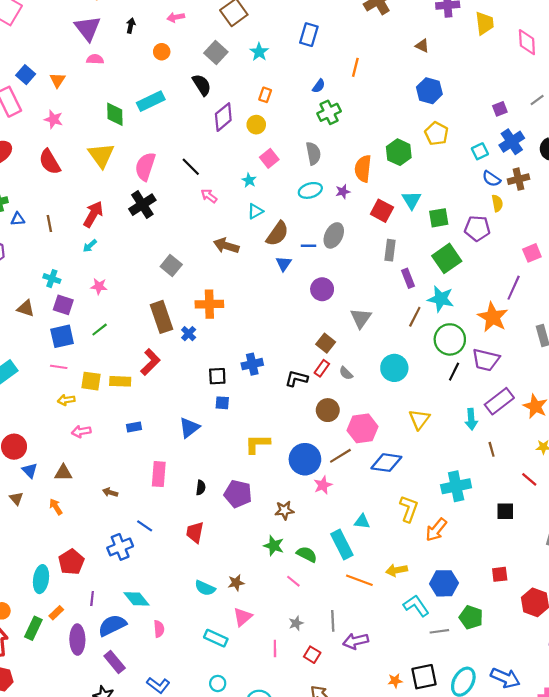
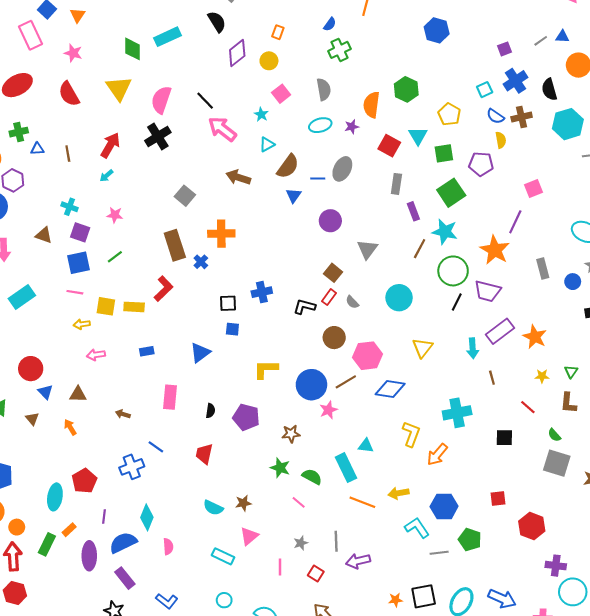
yellow pentagon: (437, 134) -> (449, 114), moved
pink arrow: (209, 196) -> (222, 129), size x1.8
cyan diamond: (136, 599) -> (147, 517), turned 60

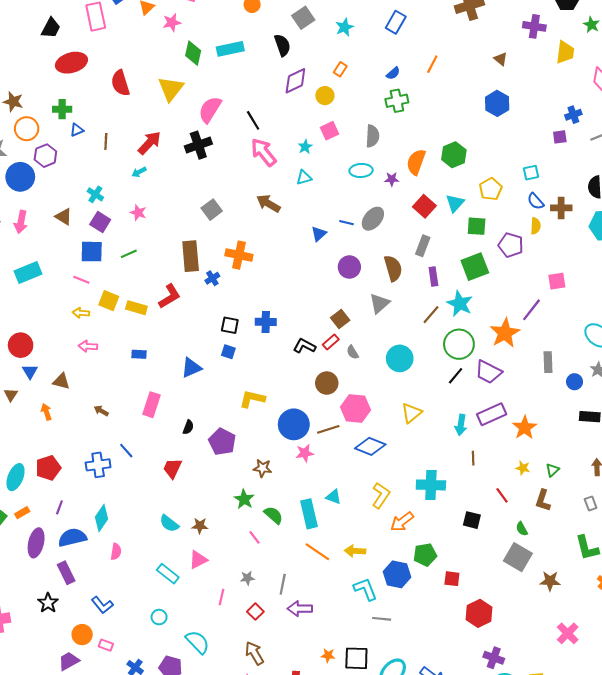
pink star: (73, 53) -> (172, 22), moved, turned 30
blue cross: (516, 81) -> (573, 115), moved, size x0.7
blue triangle: (37, 149) -> (77, 130), turned -32
brown semicircle: (288, 166) -> (393, 268), moved, turned -65
green pentagon: (470, 540) -> (425, 555), moved, turned 30

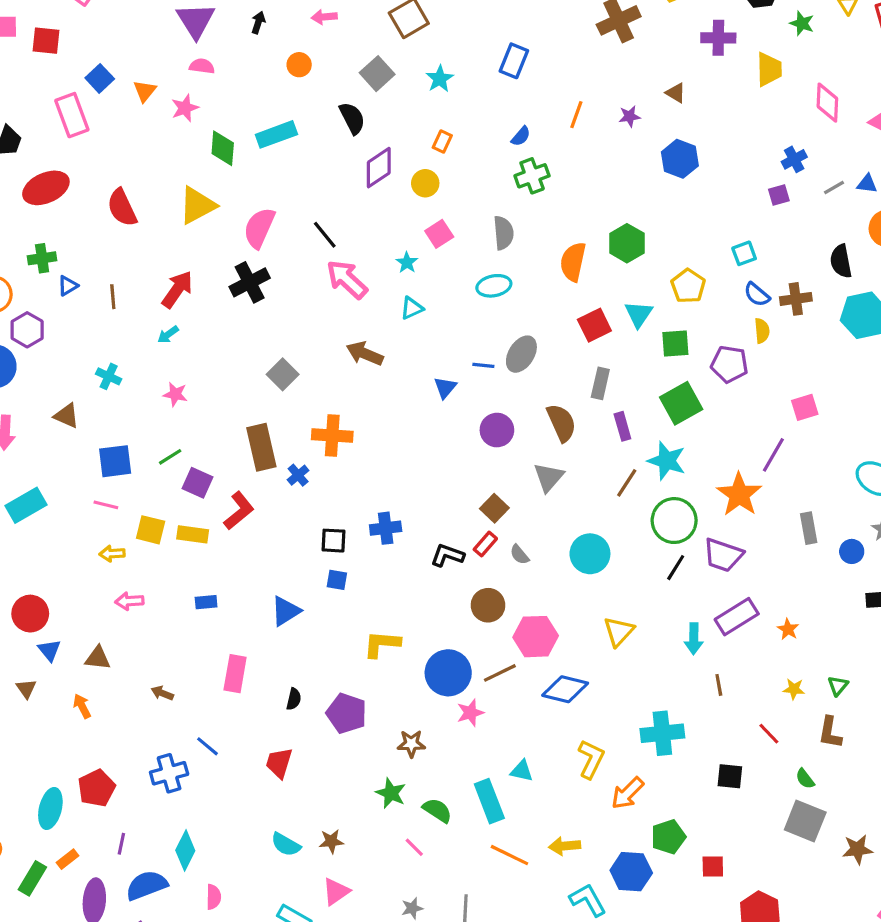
yellow triangle: (171, 89) -> (197, 205), turned 32
purple star: (392, 179) -> (630, 116), moved
red square: (424, 206) -> (594, 325), turned 30
purple square: (100, 222) -> (198, 483), moved
orange star: (525, 428) -> (788, 629), size x0.6

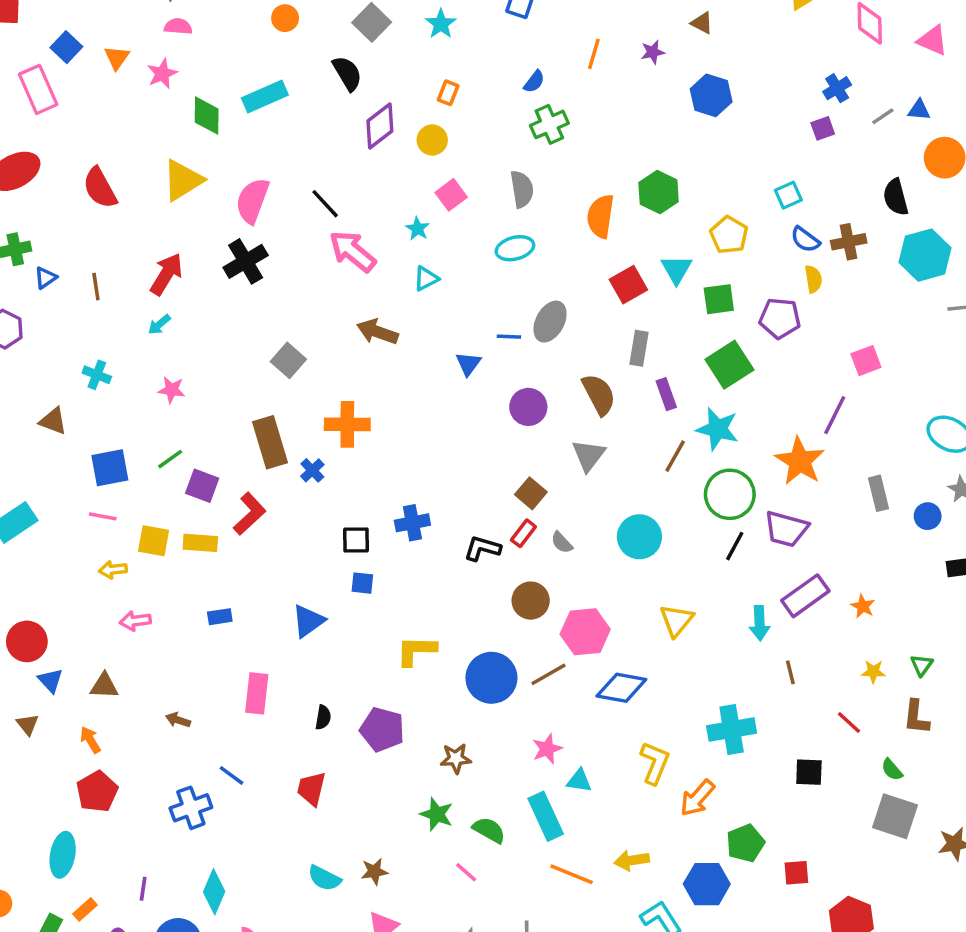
pink star: (470, 713) -> (547, 749), moved
red pentagon: (97, 788) -> (97, 792), moved

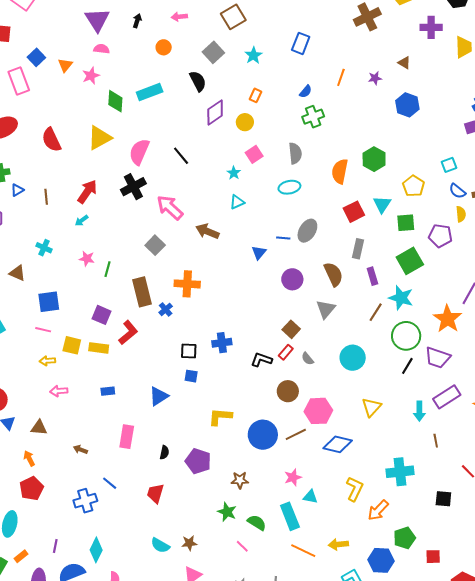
pink arrow: (353, 251) -> (170, 207), moved
green line: (170, 459) -> (108, 269), moved, turned -42

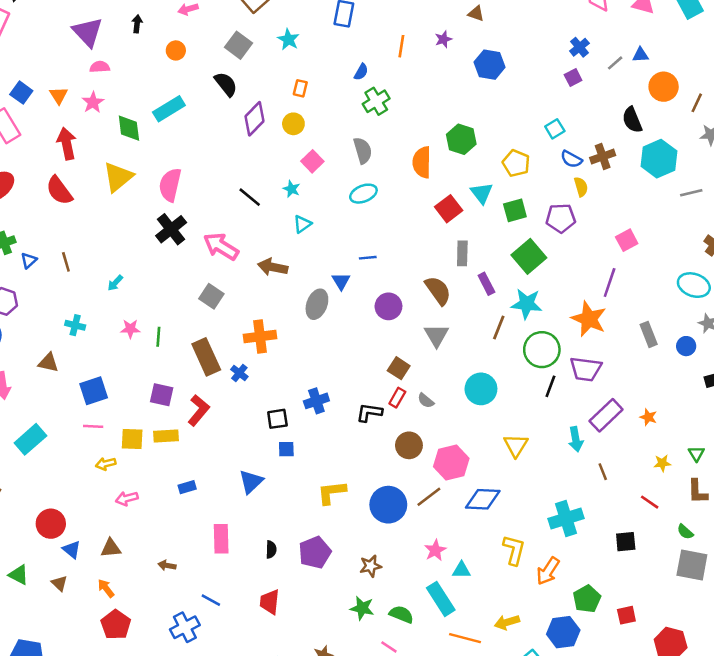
black line: (181, 156) -> (250, 197), moved
red arrow: (87, 192) -> (67, 144), moved, turned -35
gray ellipse: (307, 231) -> (317, 304), moved
purple pentagon: (198, 461) -> (315, 552), turned -30

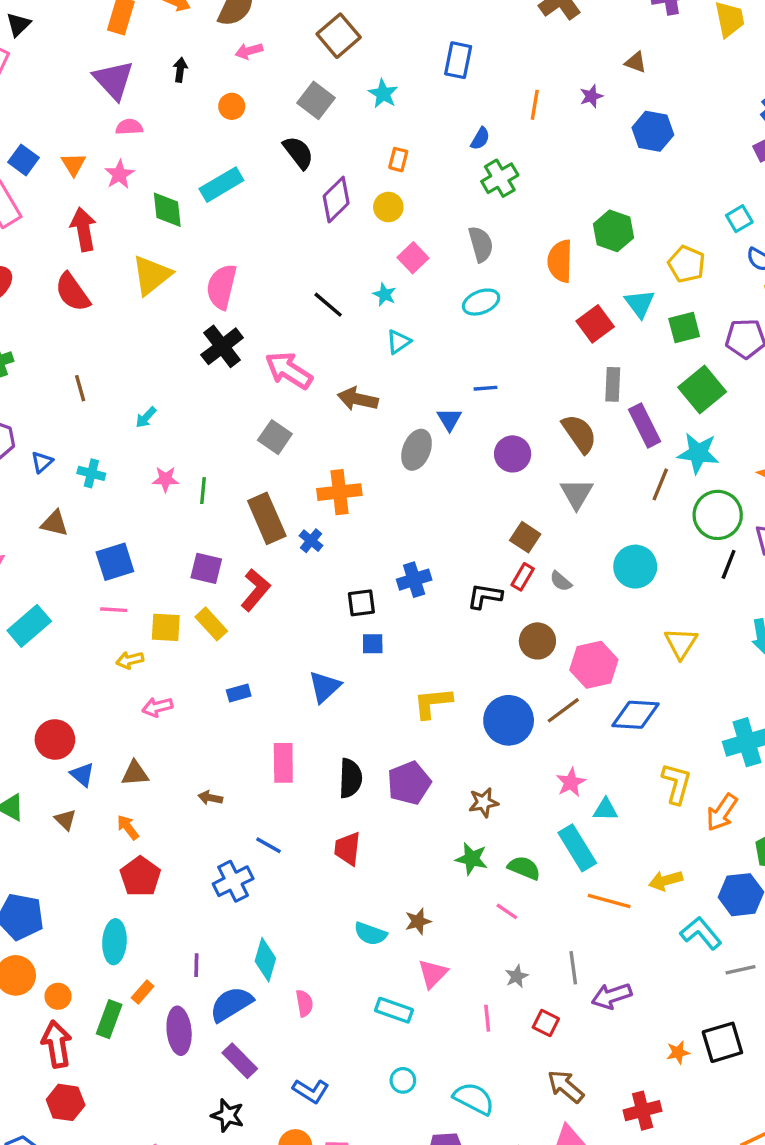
blue triangle: (29, 260) -> (42, 462), moved
purple rectangle: (486, 284) -> (645, 425), size x1.4
yellow rectangle: (166, 436) -> (211, 624), turned 50
black semicircle: (271, 549) -> (350, 778), size x1.6

